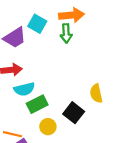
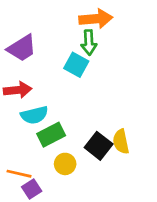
cyan square: (37, 24) -> (76, 65), moved
yellow semicircle: (96, 93) -> (121, 142), moved

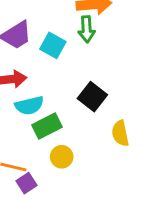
cyan square: (76, 65) -> (53, 45), moved
black square: (99, 146) -> (92, 97), moved

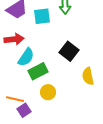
cyan square: (53, 45) -> (42, 16), turned -36
cyan semicircle: (29, 105) -> (26, 57), turned -42

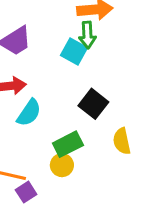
cyan square: (42, 16) -> (74, 51), moved, turned 36
green rectangle: (38, 71) -> (68, 144), moved

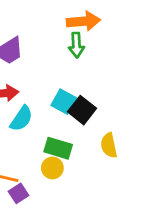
cyan square: (74, 51) -> (64, 102), moved
green rectangle: (68, 144) -> (58, 148), turned 44

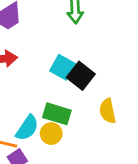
cyan semicircle: (21, 119) -> (27, 128), moved

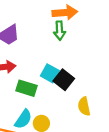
green rectangle: (57, 114) -> (26, 88), moved

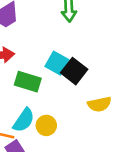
yellow semicircle: (84, 106) -> (99, 104), turned -90

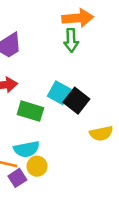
cyan semicircle: (24, 120) -> (27, 149), turned 45
yellow circle: (46, 125) -> (37, 166), moved

